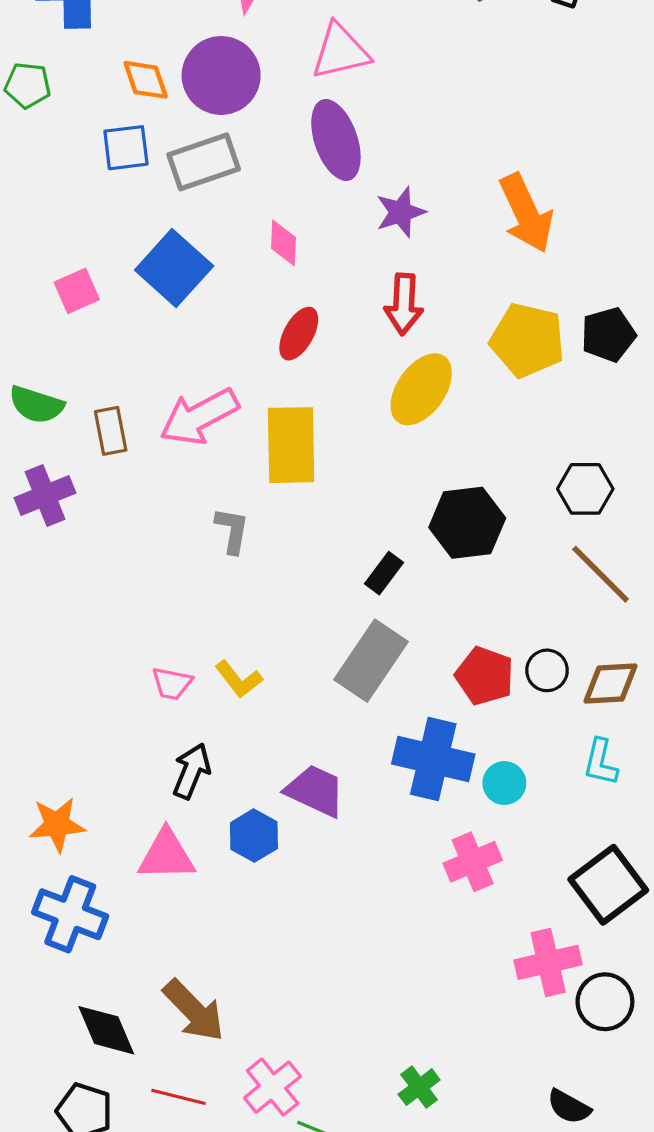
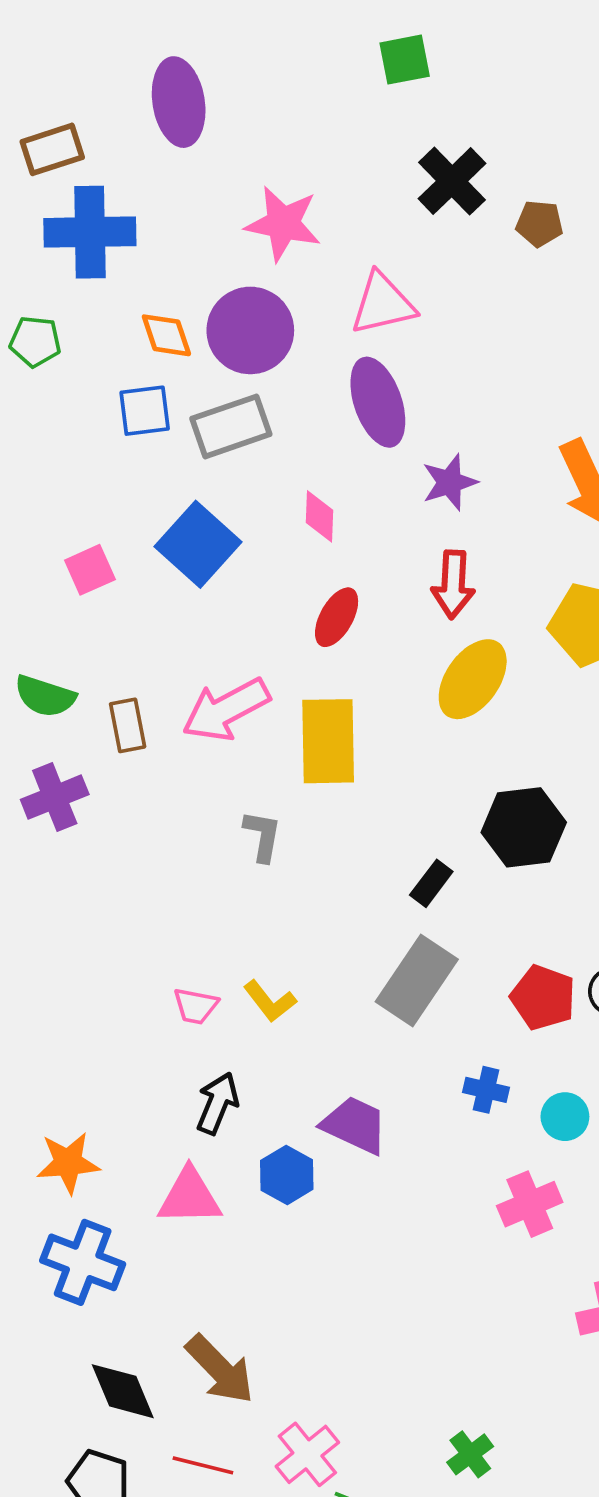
blue cross: (433, 759) -> (486, 1090), size x0.5

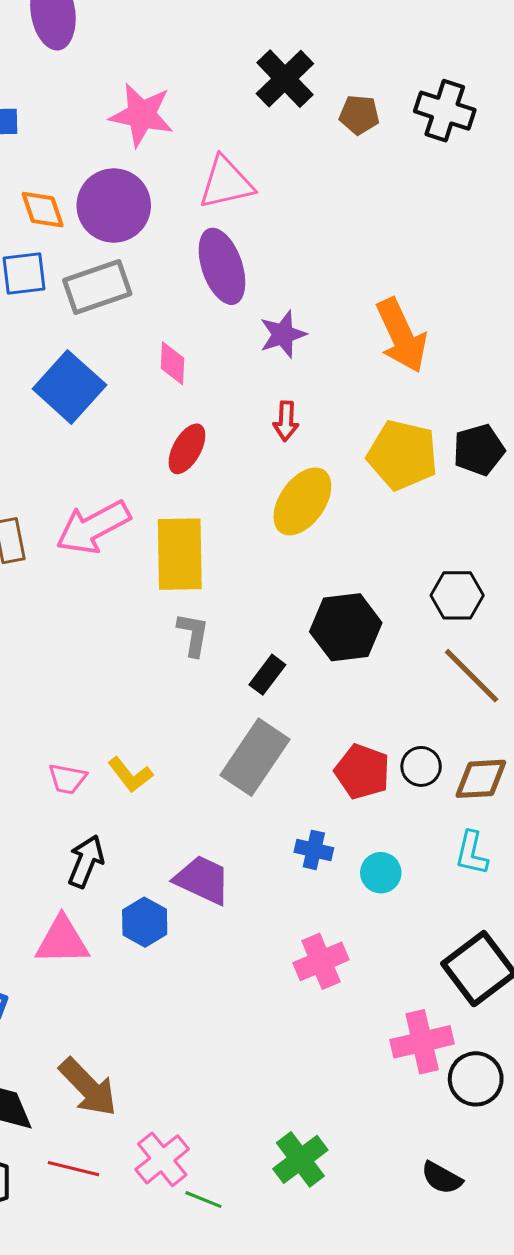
red arrow: (453, 584) -> (286, 421), size x0.7
gray L-shape: (262, 836) -> (193, 634), moved
pink cross: (530, 1204) -> (321, 961), moved
green cross: (470, 1454) -> (300, 1159), size x1.4

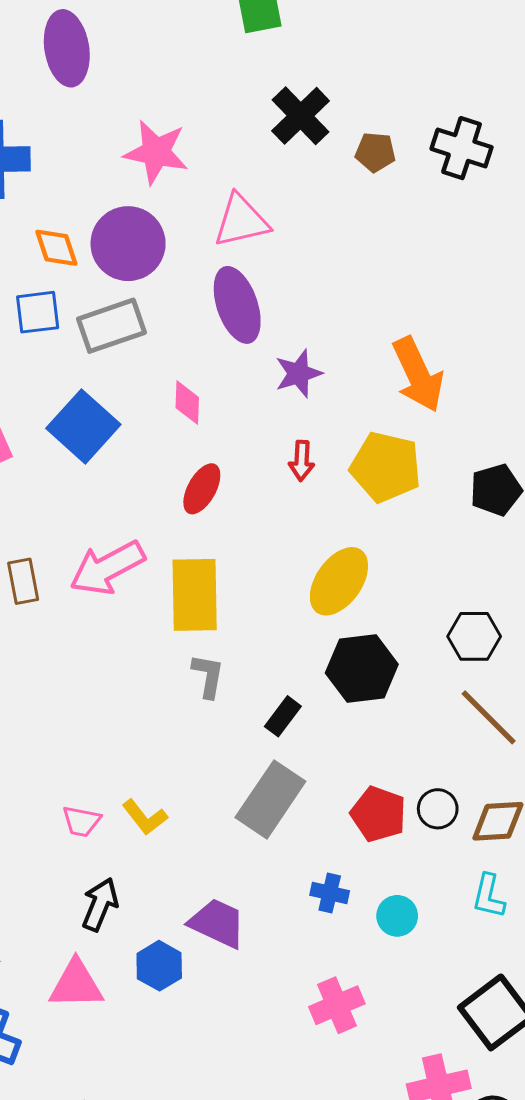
yellow pentagon: (402, 455) -> (386, 467), moved
yellow ellipse: (302, 501) -> (339, 581), moved

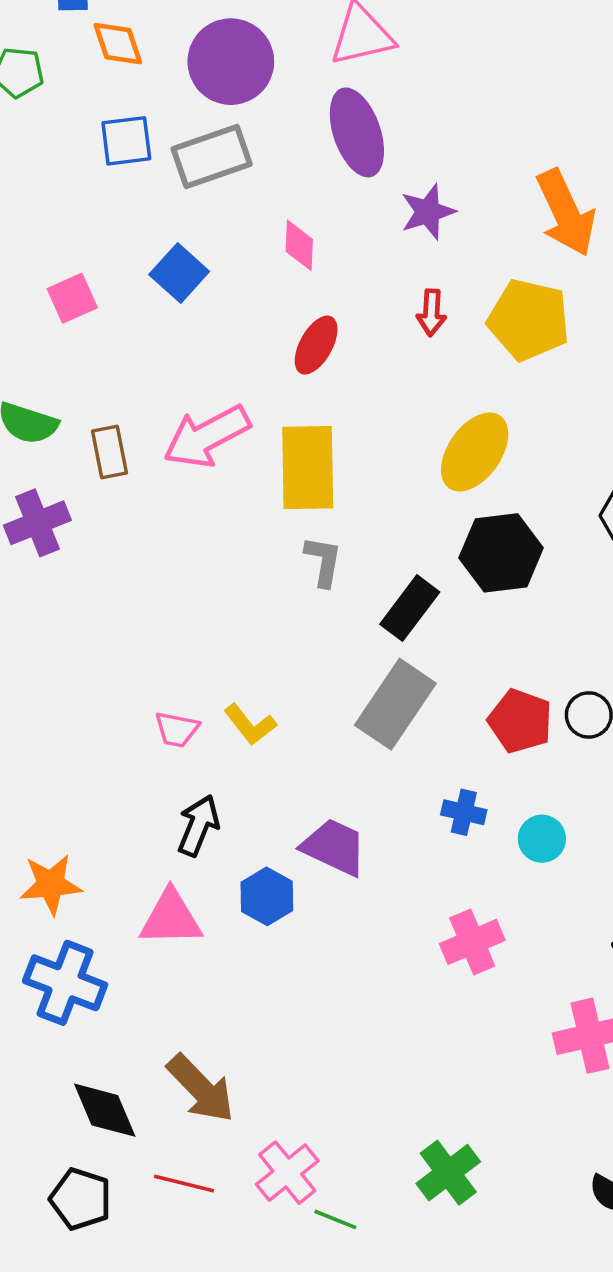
orange diamond: (56, 248) -> (118, 44), moved
blue square: (83, 426) -> (179, 273), size x0.7
black rectangle: (283, 716) -> (410, 608), size x1.4

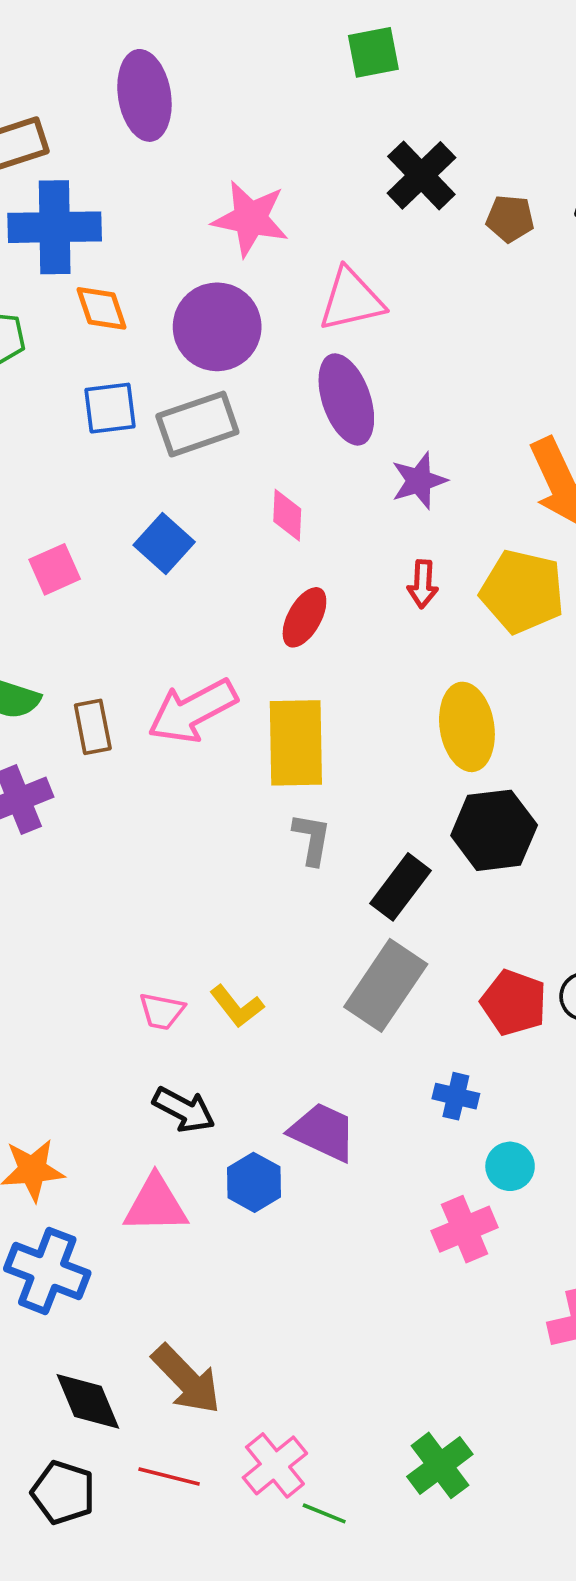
yellow ellipse: (475, 452) -> (467, 727), turned -44
black arrow: (198, 825) -> (184, 1110), turned 96
cyan circle: (542, 839) -> (510, 1166), moved

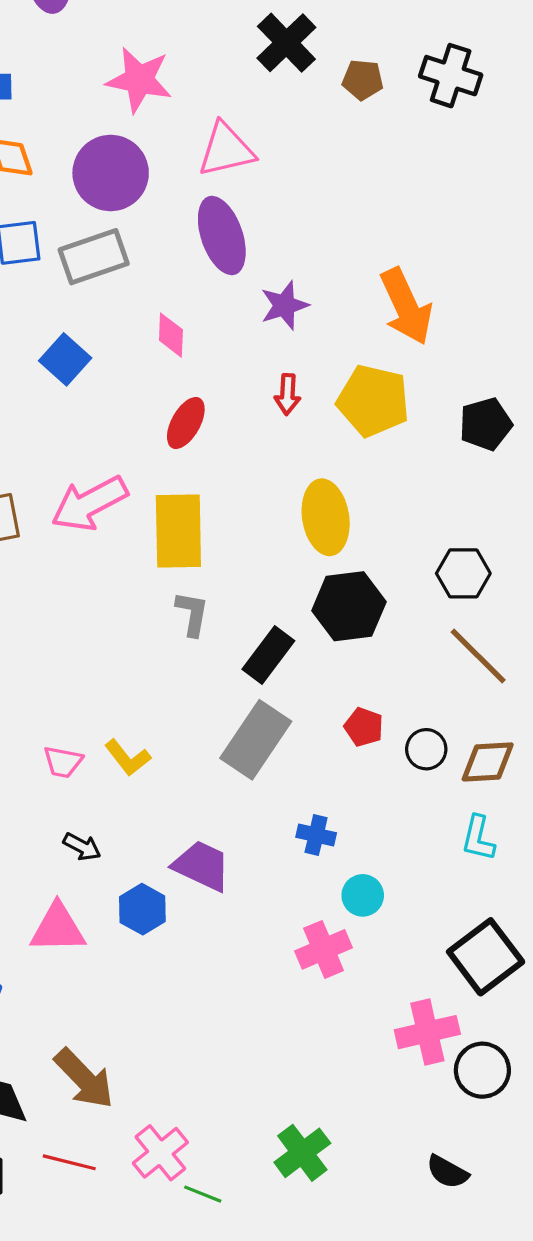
red pentagon: (514, 1003) -> (364, 727), moved, size x0.7
black arrow: (184, 1110) -> (82, 847), size x0.7

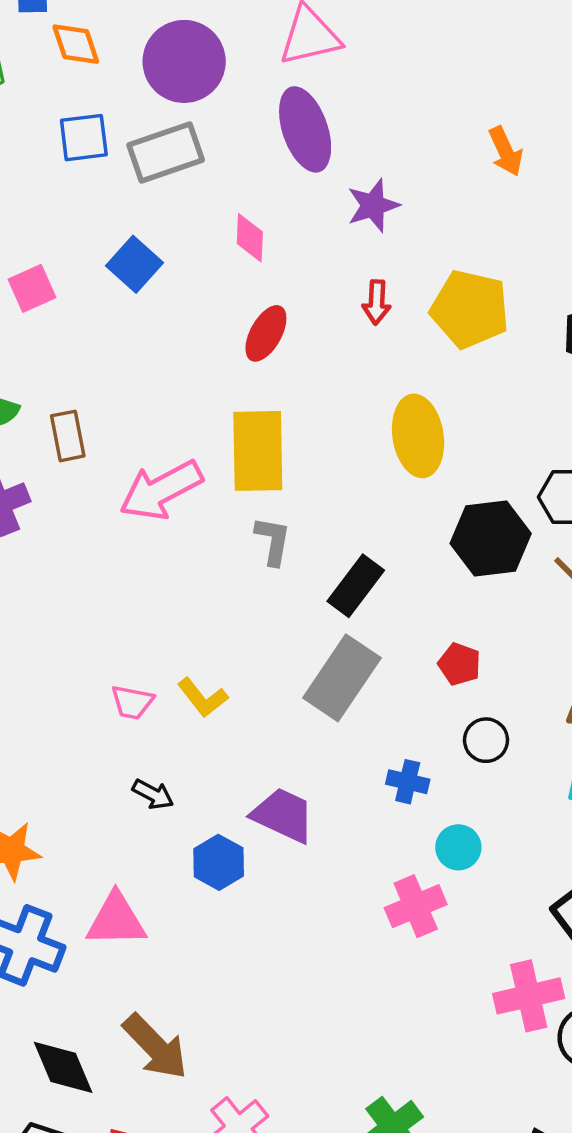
orange arrow: (406, 306) -> (506, 151), moved, size x0.6
pink arrow: (89, 503) -> (161, 490), moved
black hexagon: (349, 606) -> (491, 539), moved
black circle: (426, 749) -> (486, 740), moved
pink triangle: (58, 928) -> (116, 920), moved

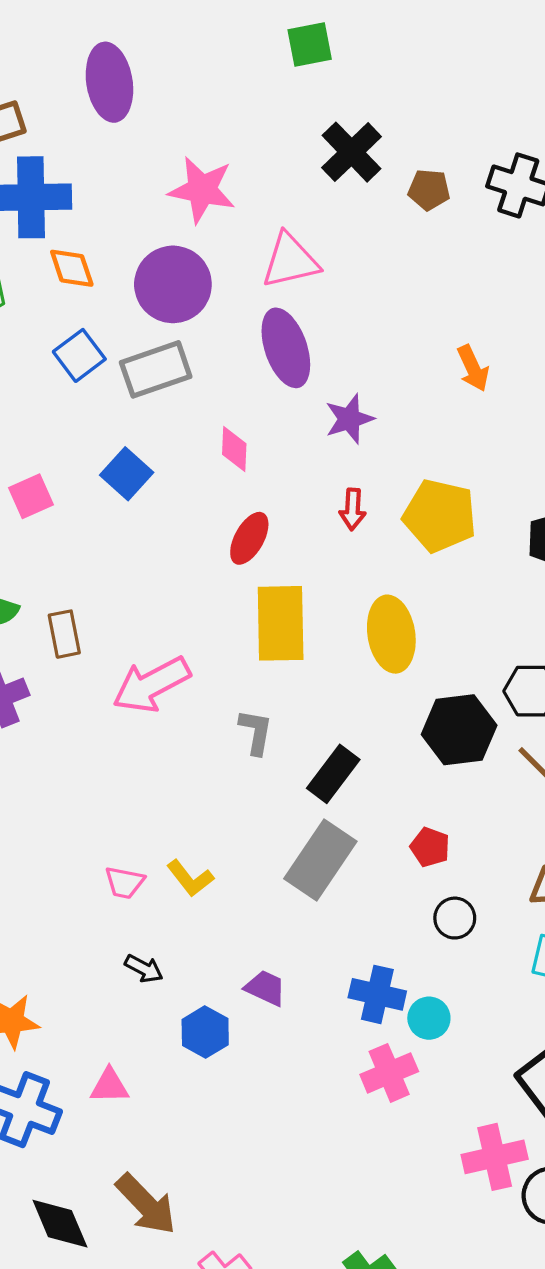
blue square: (84, 138) -> (79, 355), turned -30
yellow rectangle: (258, 451) -> (281, 623), moved
blue cross: (408, 782) -> (377, 994), moved, size x1.4
purple trapezoid: (283, 815) -> (265, 988), size x0.7
pink triangle: (116, 920) -> (109, 1086), size x0.7

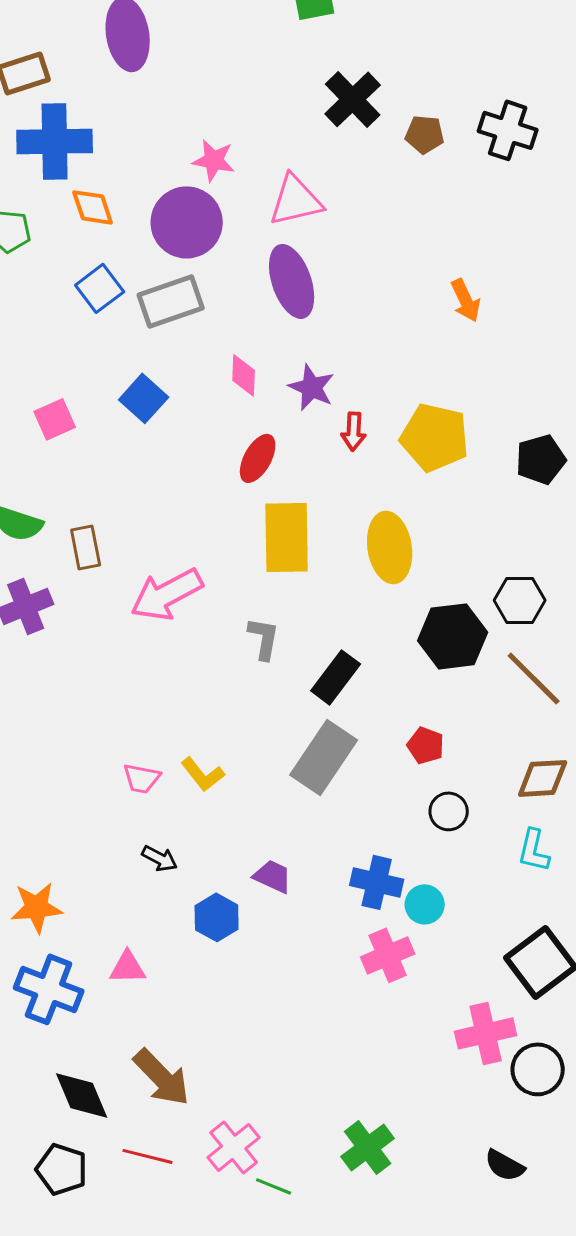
pink star: (202, 190) -> (214, 160), moved, size x0.7
purple star: (349, 419) -> (312, 387), moved, turned -30

